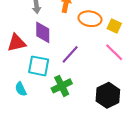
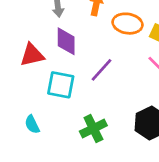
green cross: (62, 86) -> (93, 128), moved
cyan semicircle: (21, 89) -> (32, 124), moved

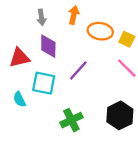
cyan semicircle: (32, 124) -> (19, 99), moved

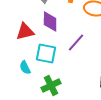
green cross: (71, 120) -> (51, 86), moved

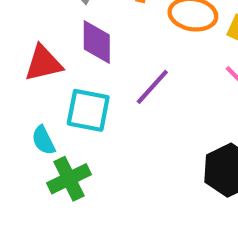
green cross: (51, 86) -> (69, 179), moved

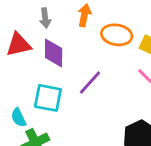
red triangle: (43, 63) -> (19, 45), moved

